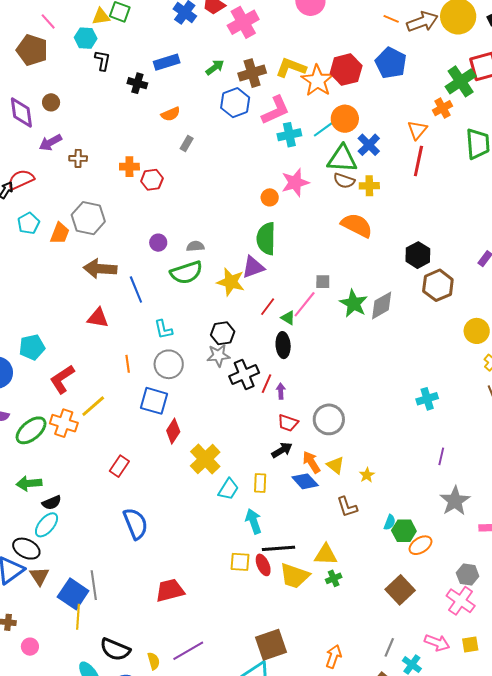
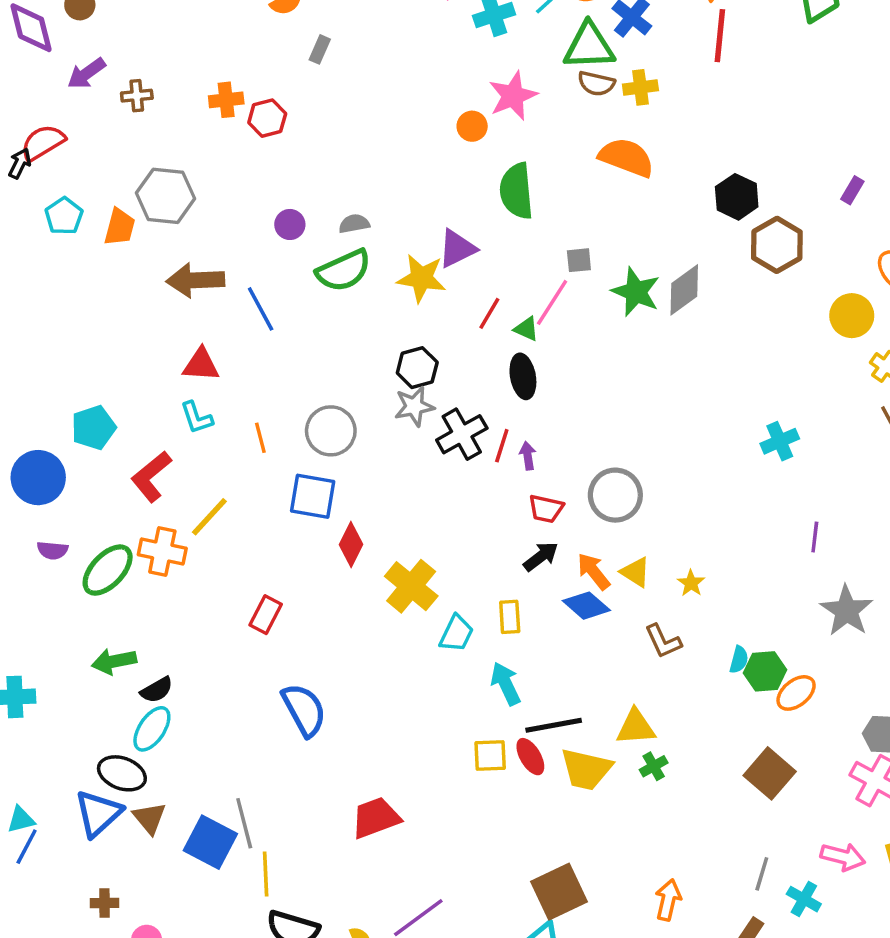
green semicircle: (266, 239) -> (516, 191), moved
cyan L-shape: (163, 329) -> (196, 418), moved
yellow line: (78, 617) -> (266, 874), moved

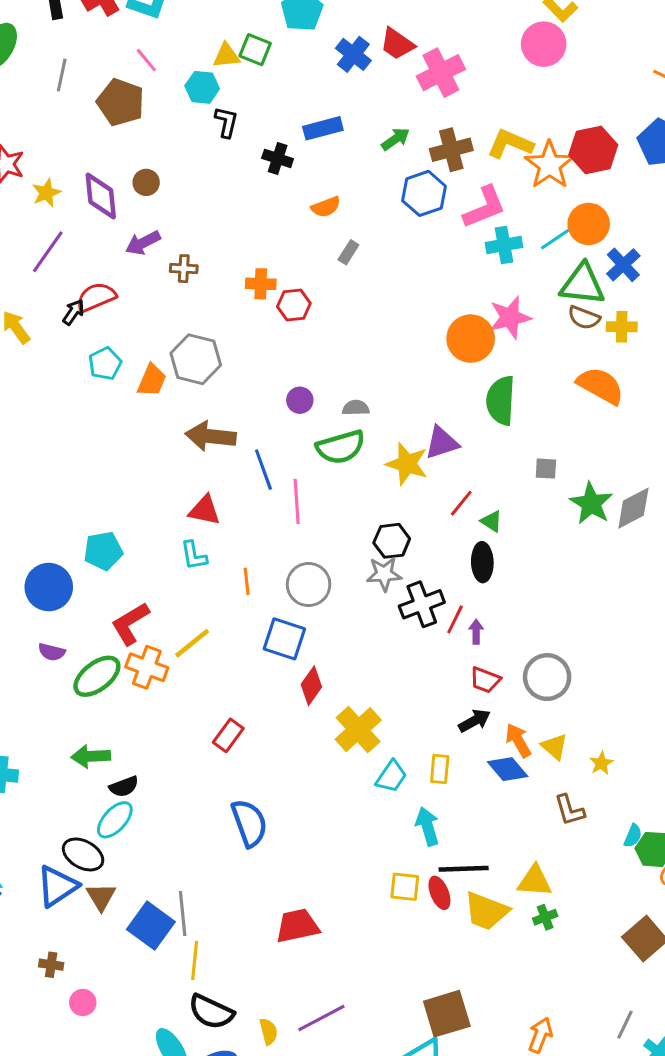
orange circle: (472, 126) -> (471, 339), size x1.8
pink line: (552, 302) -> (297, 501), moved, turned -45
red L-shape: (151, 477) -> (130, 623), moved

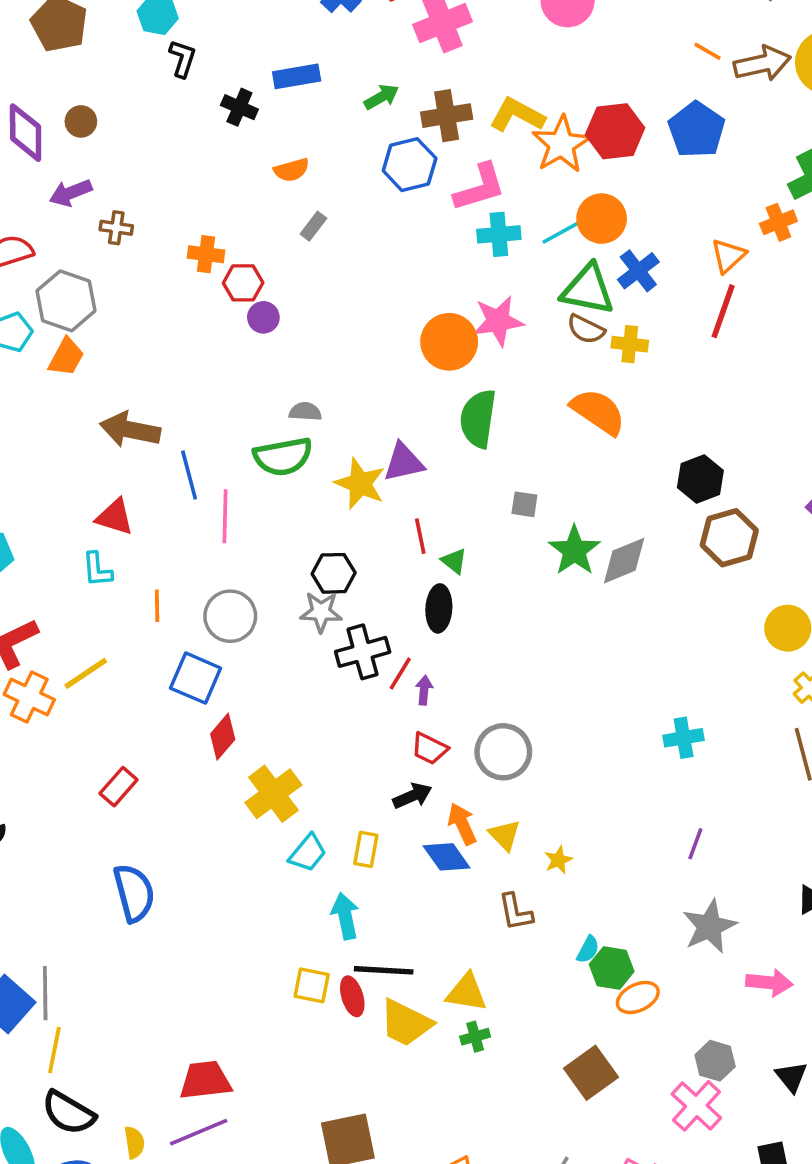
gray hexagon: (196, 359) -> (66, 301), moved
purple circle: (300, 400) -> (263, 317), moved
red line: (461, 503) -> (420, 536), turned -56
red trapezoid: (297, 926) -> (205, 1080), moved

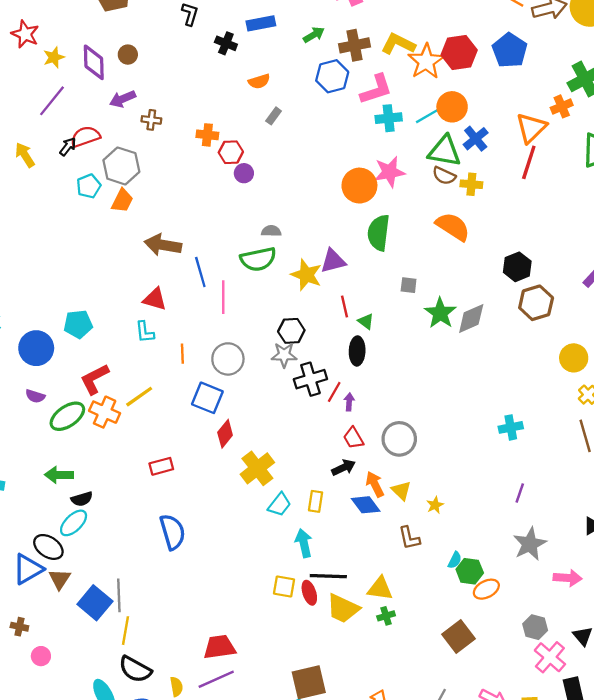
orange triangle: (728, 256) -> (531, 128), size x1.4
red trapezoid: (429, 749) -> (353, 438), turned 35
red rectangle: (119, 787) -> (161, 466), turned 35
pink cross: (696, 1106) -> (550, 657), moved

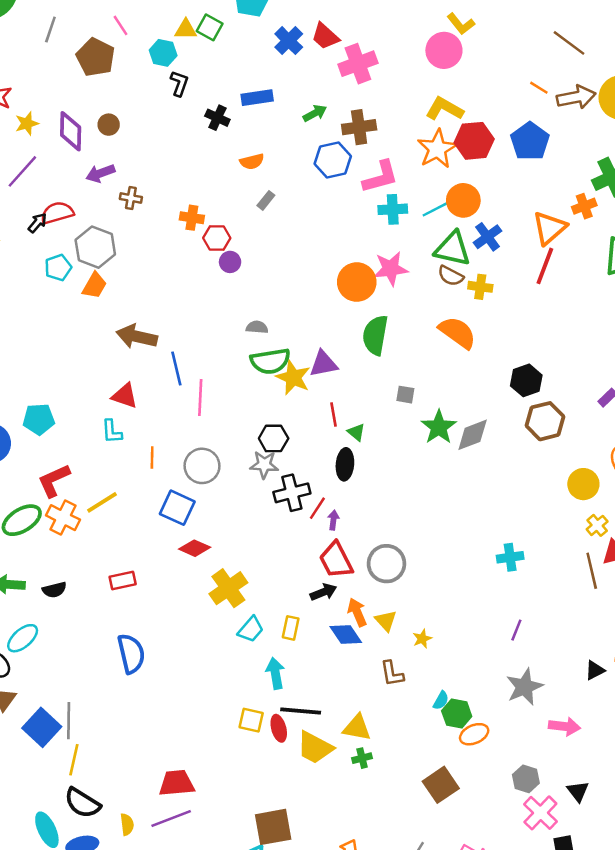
yellow L-shape: (398, 44) -> (444, 109), moved
green semicircle: (258, 259) -> (270, 361), moved
red diamond: (225, 434) -> (195, 548), turned 72
red trapezoid: (353, 438) -> (336, 560), size x1.5
black semicircle: (82, 499) -> (54, 590), moved

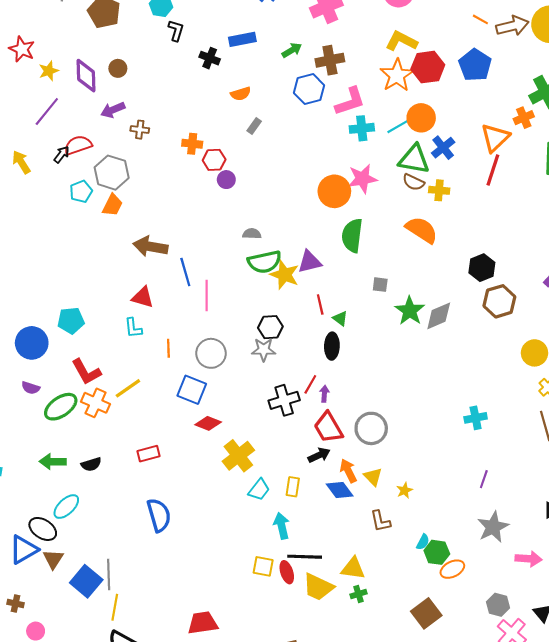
red L-shape: (54, 481) -> (86, 372), turned -92
black cross: (292, 493) -> (284, 400), moved

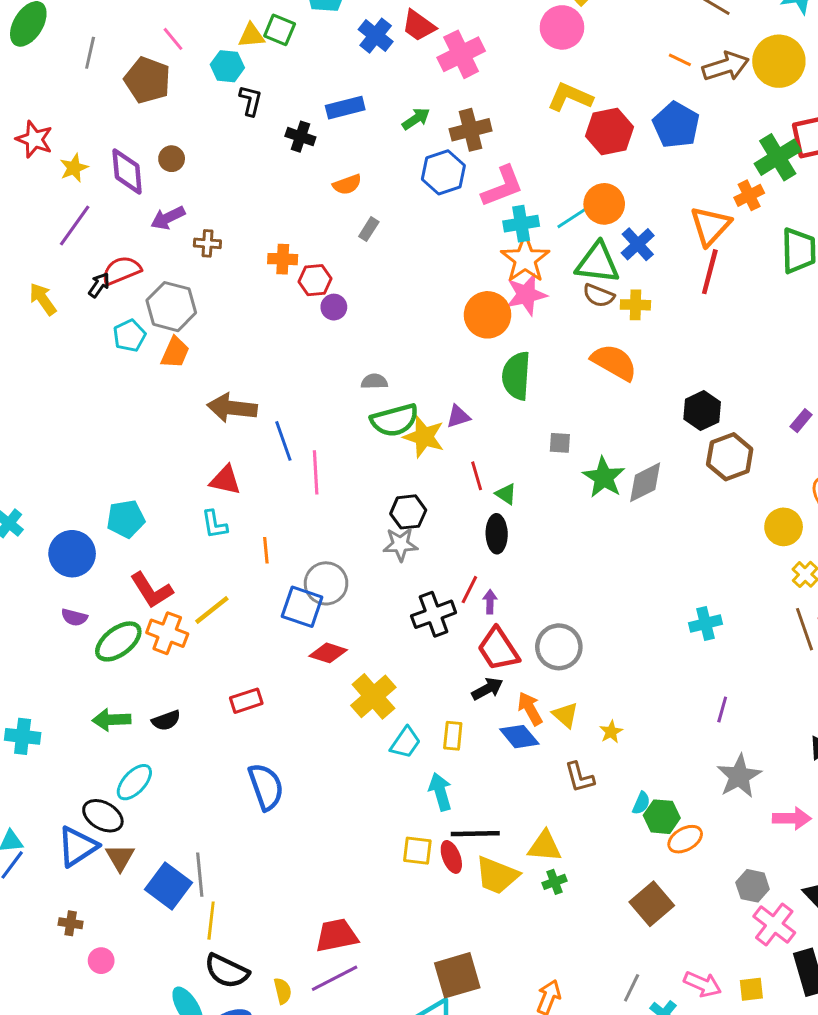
orange star: (397, 75) -> (525, 259), moved
purple triangle: (310, 262) -> (458, 416), size x0.7
gray circle: (211, 353) -> (326, 583), moved

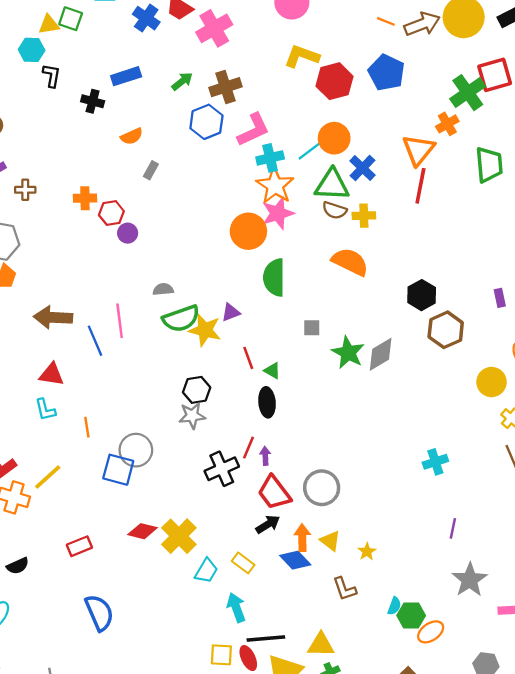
purple rectangle: (801, 421) -> (500, 298), turned -48
pink line: (316, 472) -> (120, 321), moved
red diamond: (328, 653) -> (143, 531), moved
orange arrow: (530, 709) -> (302, 538), turned 32
yellow rectangle: (453, 736) -> (243, 563), turned -55

